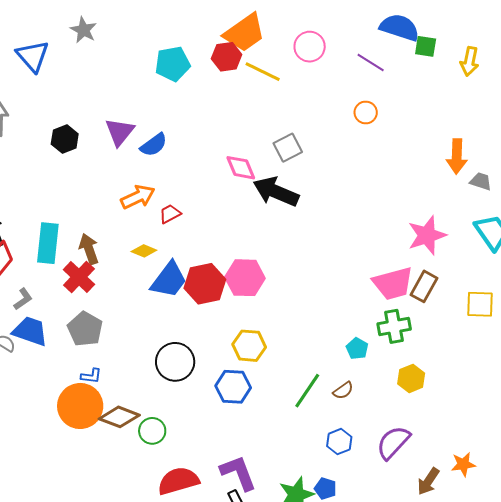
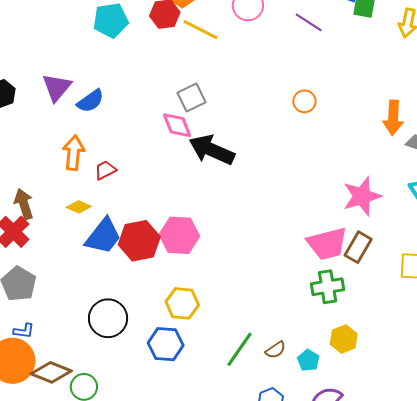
orange circle: (366, 112) -> (304, 101), moved
gray square: (288, 148) -> (191, 98), moved
orange arrow: (138, 197) -> (74, 153), turned -60
cyan pentagon: (357, 349) -> (308, 360), moved

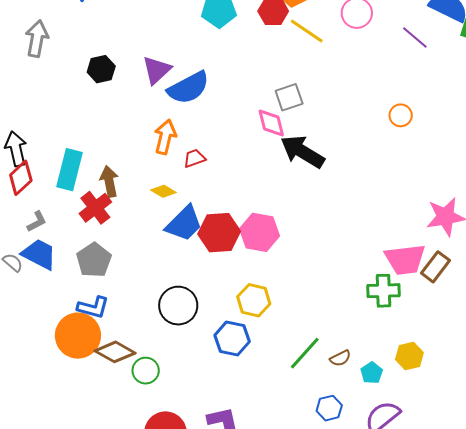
blue semicircle: (90, 101) -> (188, 88), size x1.5
green cross: (328, 287) -> (383, 291), moved
blue L-shape: (24, 331) -> (93, 307), size x1.5

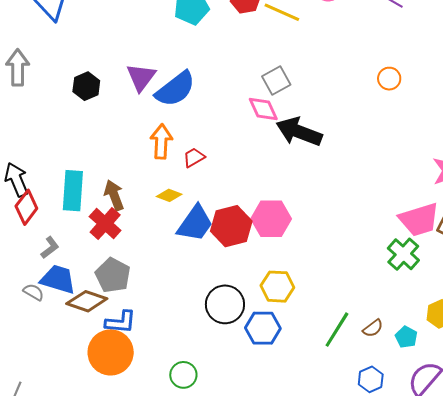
green cross: (383, 291) -> (403, 254), turned -36
black circle: (178, 306) -> (225, 304), moved
brown diamond: (115, 352) -> (87, 301), moved

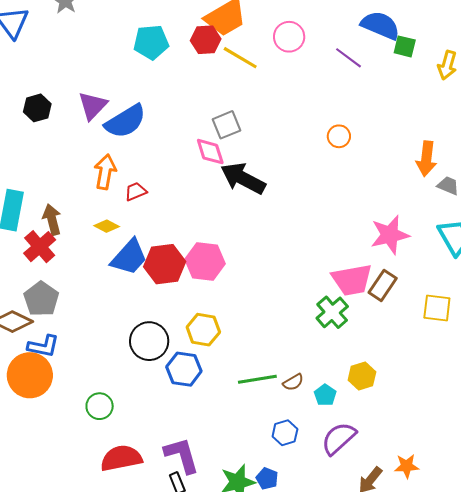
green line: (337, 330) -> (257, 379), turned 42

